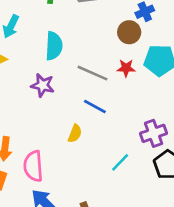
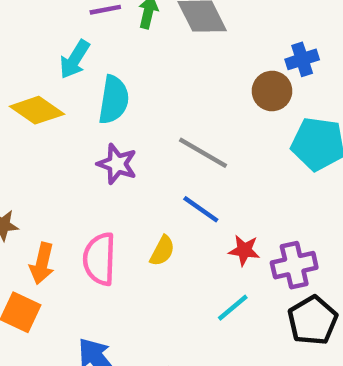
cyan semicircle: (54, 46) -> (114, 100), moved
red star: (126, 68) -> (244, 250), moved
pink semicircle: (33, 166) -> (100, 259), moved

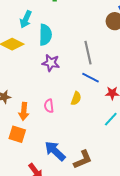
gray line: (203, 153) -> (88, 53), turned 55
pink semicircle: (100, 259) -> (49, 106), size x0.6

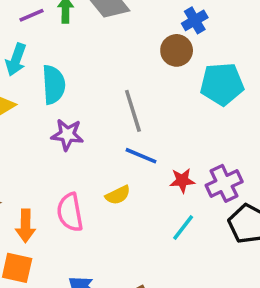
yellow semicircle: (76, 98) -> (118, 195), turned 48
pink semicircle: (49, 106) -> (70, 212), size x1.5

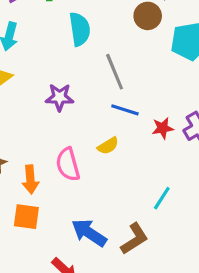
cyan semicircle: (54, 85) -> (80, 29), moved
cyan line: (183, 227) -> (162, 198), moved

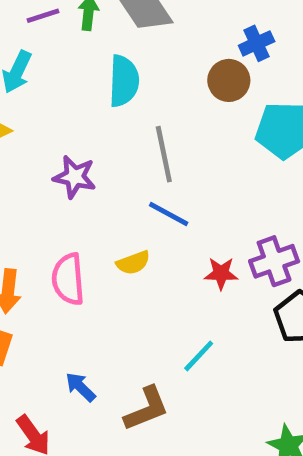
red star: (163, 128) -> (221, 273), moved
blue arrow: (89, 233) -> (81, 387), size x0.6

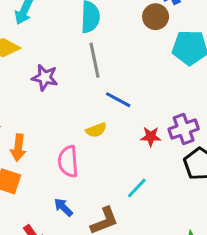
gray line: (164, 154) -> (94, 60), moved
purple star: (75, 177) -> (45, 77), moved
pink semicircle: (68, 279) -> (68, 161), moved

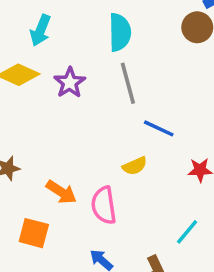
purple star: (45, 77) -> (70, 83), moved, turned 30
orange arrow: (18, 148) -> (61, 192), moved, turned -60

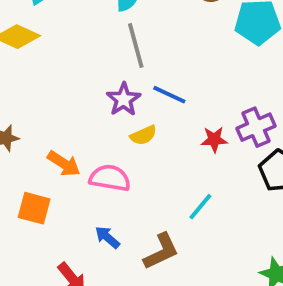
purple star: (70, 83) -> (124, 99), moved
pink semicircle: (104, 205) -> (110, 178), turned 108

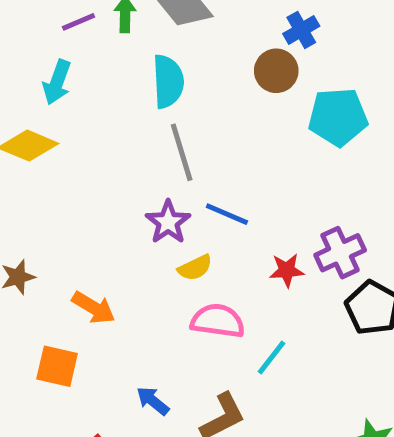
pink semicircle: (110, 178) -> (218, 321), moved

